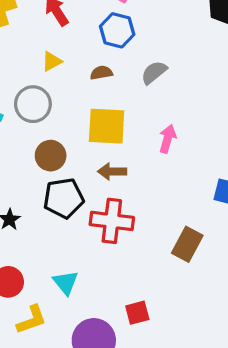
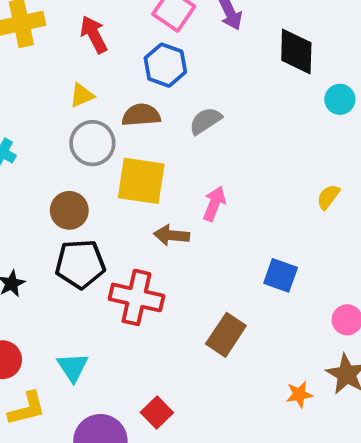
brown semicircle: (101, 73) -> (141, 115), size x1.4
gray circle: (33, 104) -> (92, 143), moved
brown arrow: (112, 171) -> (172, 235), moved
red square: (137, 313) -> (157, 413), turned -35

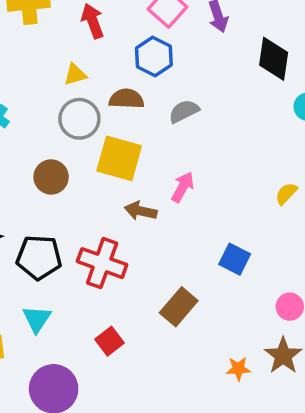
black pentagon: (80, 264) -> (39, 257), moved
red square: (157, 413) -> (109, 341), moved

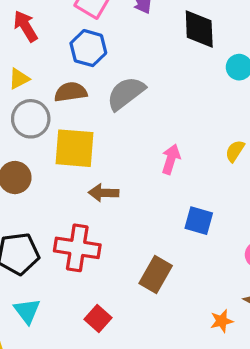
gray semicircle: (184, 111) -> (126, 93), size x1.4
pink arrow: (183, 187) -> (171, 159), moved

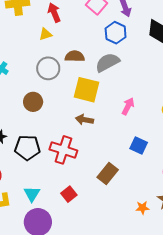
blue hexagon: (88, 48) -> (116, 33), moved
yellow triangle: (19, 79) -> (45, 34), moved
yellow square: (74, 148) -> (87, 90), moved
cyan triangle: (27, 311) -> (32, 194), moved

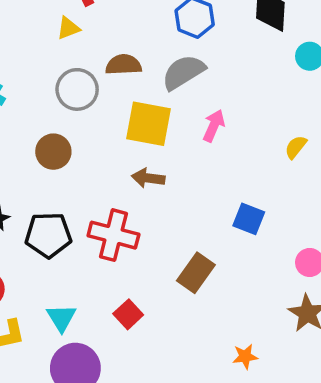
pink arrow: (128, 106) -> (214, 126), moved
orange star: (142, 208) -> (245, 356), moved

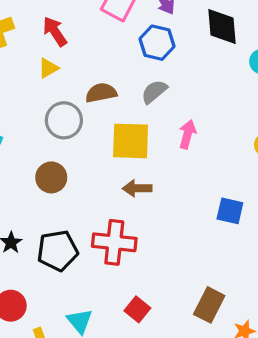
gray semicircle: (183, 72) -> (154, 92), size x0.7
brown rectangle: (196, 273) -> (209, 305), moved

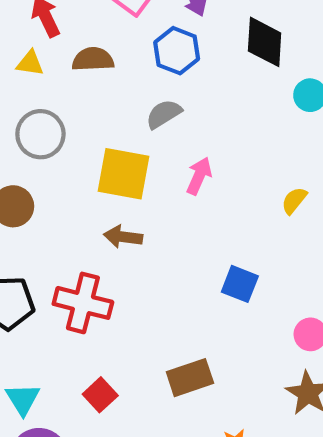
yellow triangle: (48, 68) -> (30, 63), turned 30
brown semicircle: (101, 93) -> (93, 59), moved
brown rectangle: (209, 305) -> (190, 378), moved, turned 36

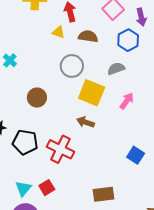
gray circle: (40, 134) -> (72, 66), moved
red square: (100, 395) -> (47, 188), moved

